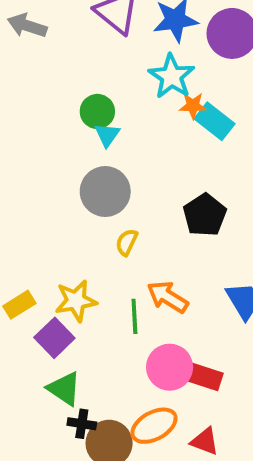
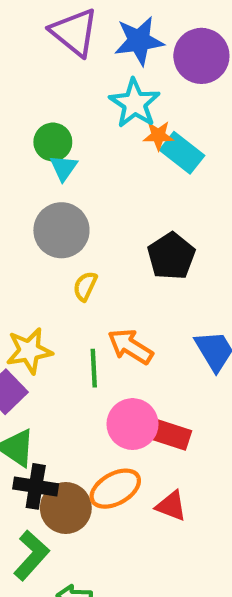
black cross: (82, 424) -> (36, 486), size x1.4

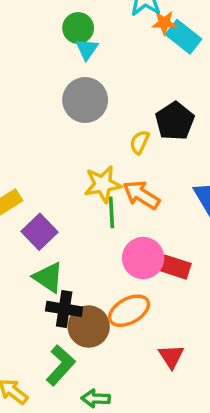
yellow semicircle: (85, 286) -> (140, 142), moved
yellow star: (29, 351) -> (103, 184), moved
red triangle: (171, 506) -> (171, 356), moved, turned 36

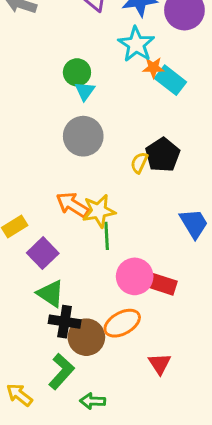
yellow semicircle: (140, 142) -> (139, 163), moved
orange arrow: (141, 195) -> (72, 205), moved

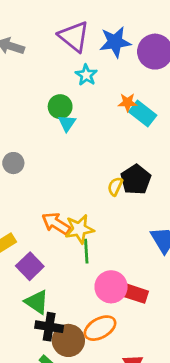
cyan star: (136, 44) -> (86, 75), moved, size x0.7
gray circle: (83, 136) -> (13, 163), moved, size x0.6

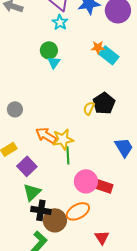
cyan star: (86, 75) -> (60, 22), moved
gray circle: (13, 163) -> (15, 109), moved
green triangle: (37, 302) -> (32, 192), turned 42

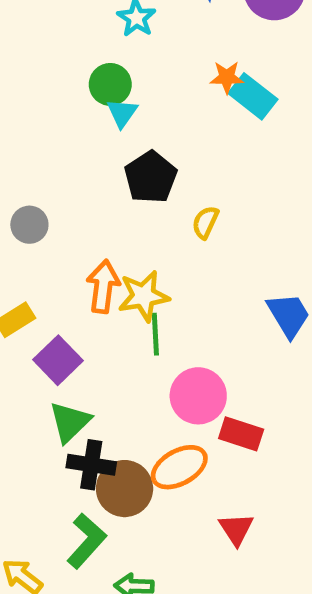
black pentagon: (104, 103) -> (151, 177), moved
orange arrow: (46, 135) -> (103, 286), turned 65
red rectangle: (104, 186) -> (241, 434), moved

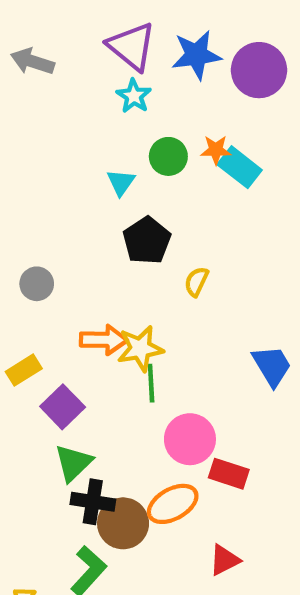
green circle: (110, 84) -> (168, 156), moved
orange arrow: (103, 286) -> (104, 340), turned 84
red triangle: (236, 529) -> (224, 560), turned 36

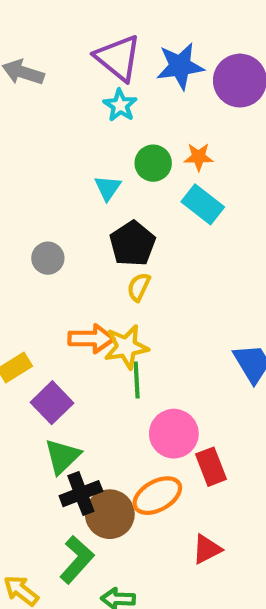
cyan rectangle: (240, 167) -> (203, 204), moved
yellow semicircle: (196, 282) -> (139, 287), moved
gray circle: (37, 284) -> (48, 258), moved
red rectangle: (229, 474) -> (211, 467), turned 51
black cross: (93, 502) -> (81, 494), turned -30

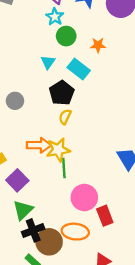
green circle: (153, 163) -> (66, 36), moved
cyan rectangle: (203, 204) -> (79, 69), moved
orange ellipse: (157, 496) -> (75, 232), turned 35

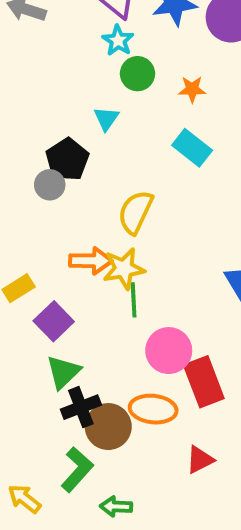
cyan rectangle: (79, 69) -> (192, 148), moved
black pentagon: (62, 93) -> (67, 159), moved
yellow semicircle: (65, 117) -> (136, 212), size x1.6
red rectangle: (105, 216) -> (204, 382), size x1.4

